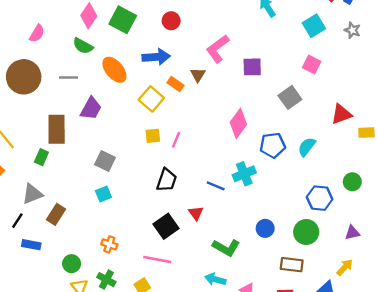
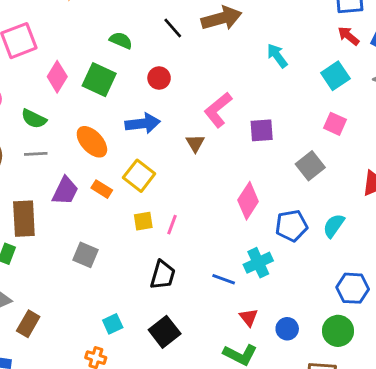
green semicircle: (83, 46) -> (34, 119), moved
orange rectangle: (176, 84) -> (102, 189), moved
cyan square: (103, 194) -> (113, 324), moved
red triangle: (196, 213) -> (249, 317), moved

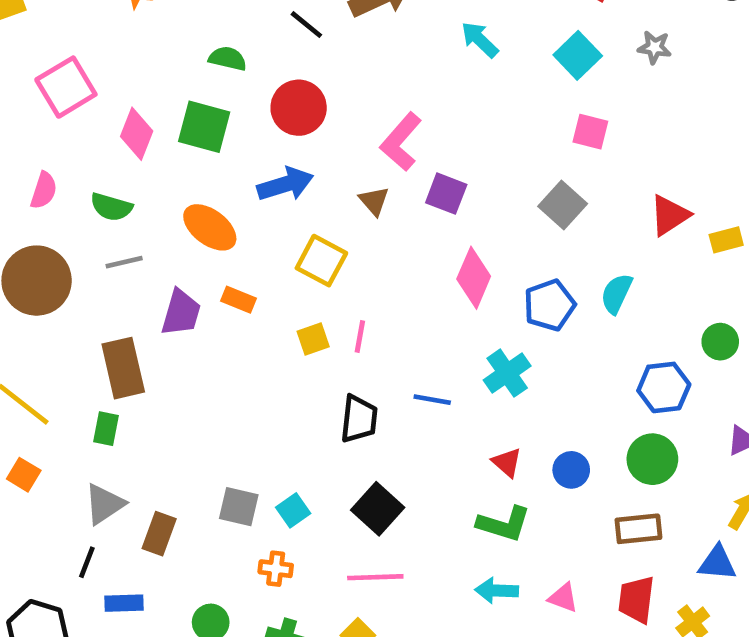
red circle: (159, 78) -> (299, 108), size x1.5
purple square: (262, 130) -> (446, 194), moved, turned 35
yellow square: (139, 176) -> (321, 261), moved
gray square: (85, 255) -> (239, 507), moved
blue line: (224, 279) -> (432, 400), moved

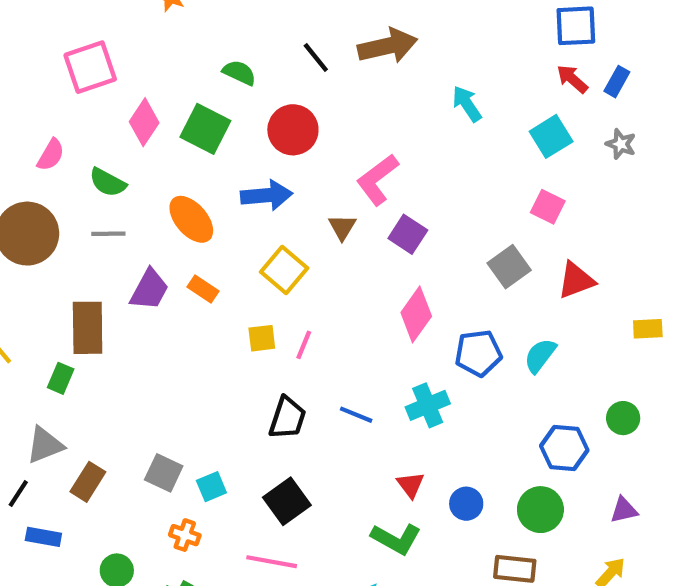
red triangle: (670, 215) -> (576, 280), moved

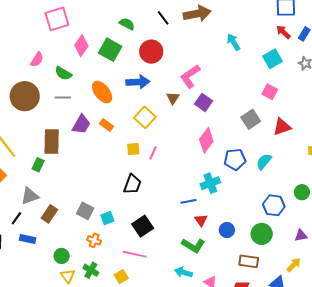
blue line: (356, 415) -> (189, 201), moved, turned -35
black trapezoid: (287, 418) -> (132, 184), moved

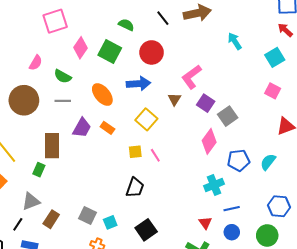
gray square: (251, 119) -> (228, 116), moved
pink line: (153, 153) -> (155, 155), turned -56
blue line: (189, 201) -> (232, 209), moved

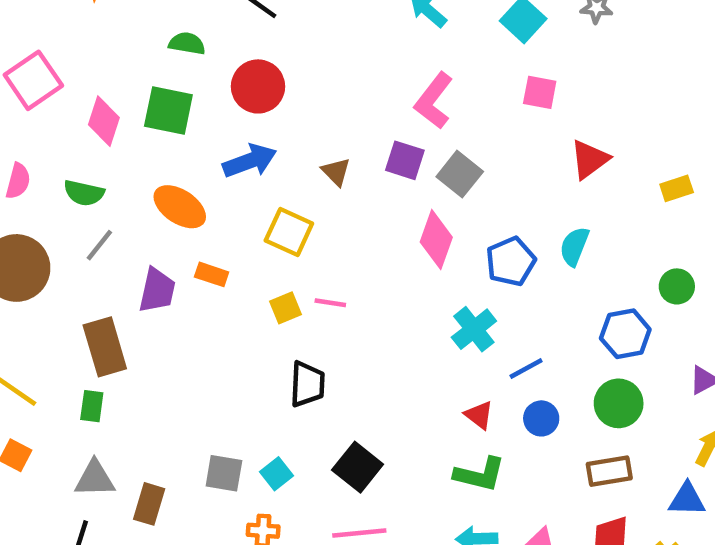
pink L-shape: (192, 77) -> (434, 101), moved
gray line: (63, 101) -> (99, 245), turned -35
pink line: (155, 155) -> (330, 303), turned -32
gray triangle: (31, 201) -> (95, 479), turned 36

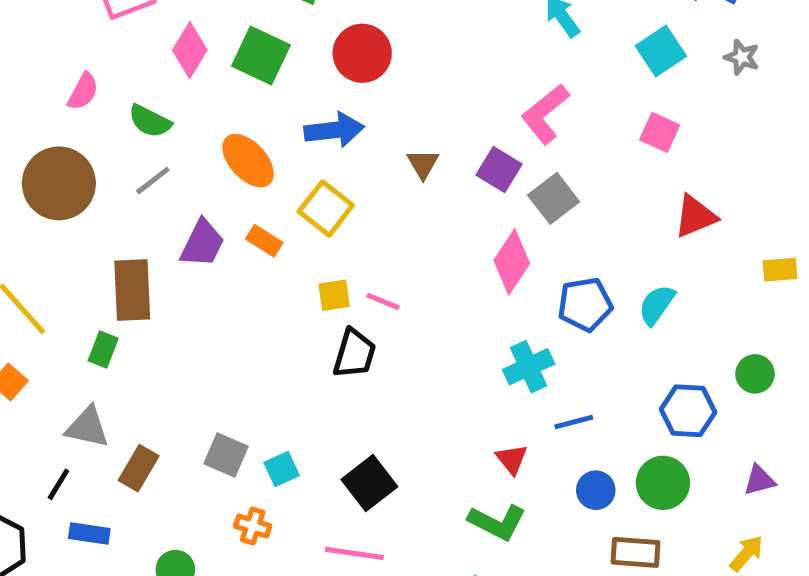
yellow square: (289, 232) -> (326, 208), moved
black trapezoid: (307, 384) -> (354, 354), moved
blue circle: (541, 418) -> (596, 490), moved

